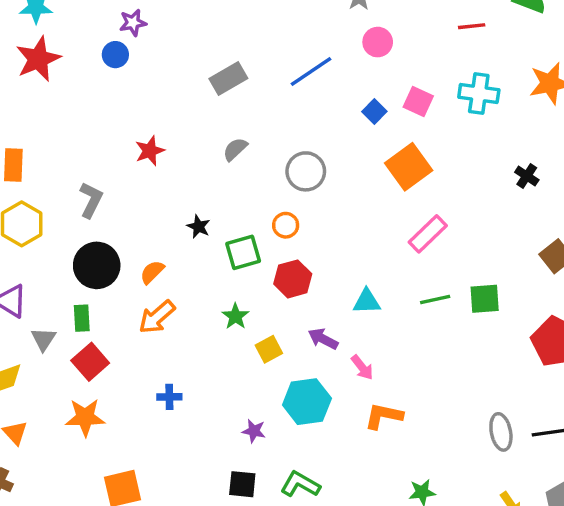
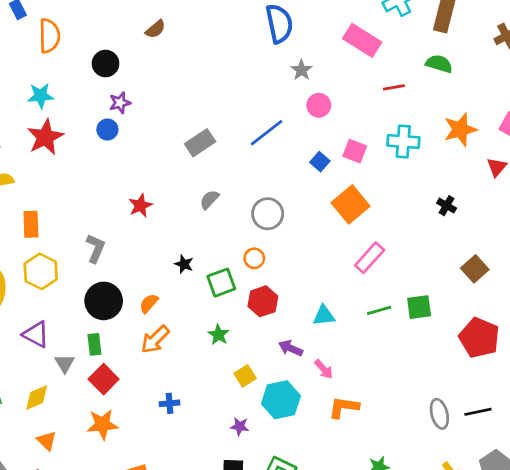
yellow square: (269, 349) -> (245, 376), moved

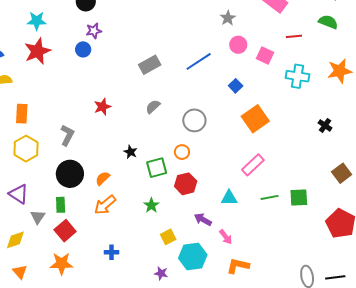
pink square: (355, 151) -> (265, 56), moved
pink rectangle: (370, 258) -> (253, 165), moved

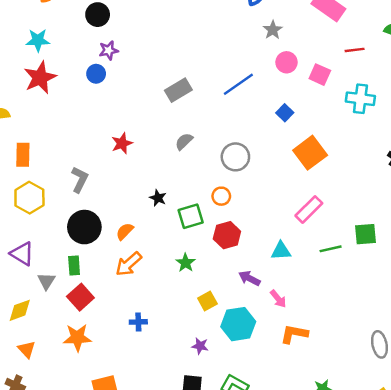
green square: (299, 198) -> (366, 234), moved

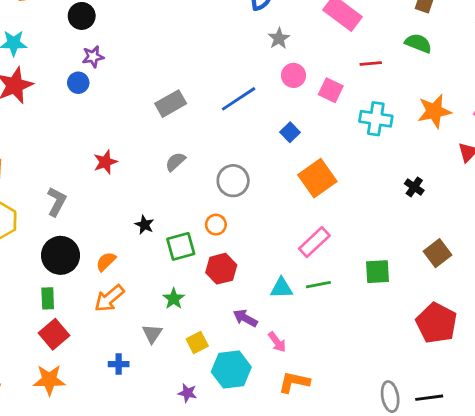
green line: (331, 249) -> (318, 285), moved
gray triangle: (46, 281) -> (152, 334), moved

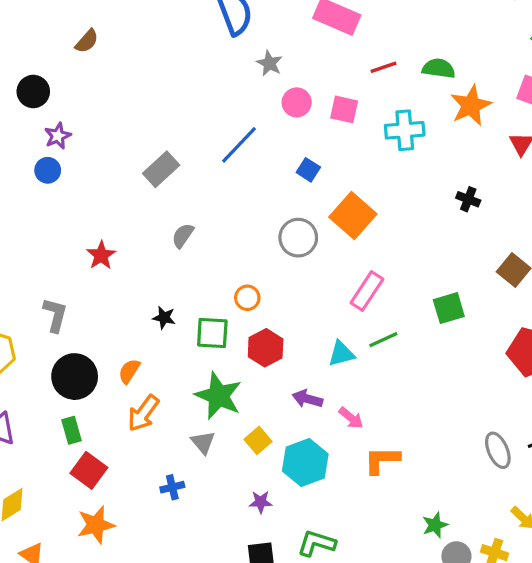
green semicircle: (418, 43) -> (439, 68), moved
gray circle: (233, 181) -> (298, 238), moved
green square: (181, 246) -> (212, 333), turned 32
green star: (174, 299) -> (218, 396), size x1.8

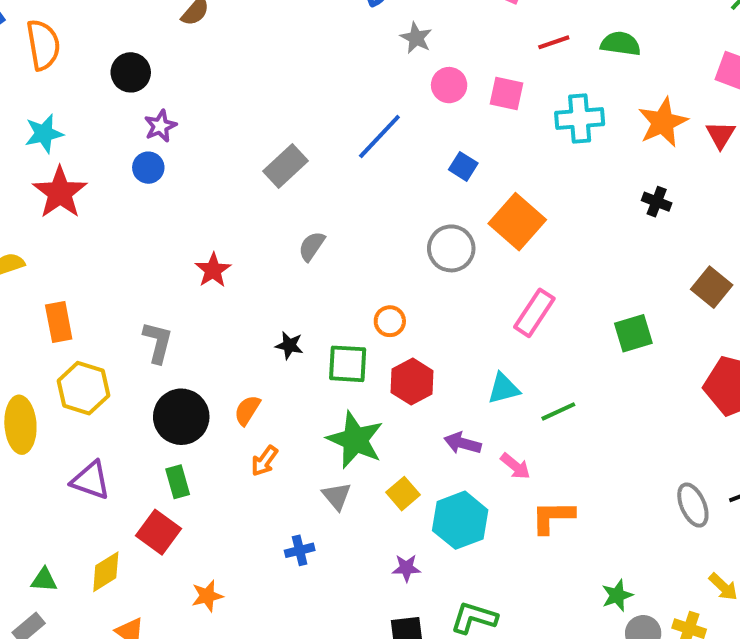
orange star: (471, 105) -> (663, 122), moved
green line: (383, 340) -> (558, 411), moved
orange arrow: (143, 413) -> (264, 461), size x0.7
red square: (89, 470) -> (158, 532), moved
orange star: (96, 525) -> (207, 596), size x0.7

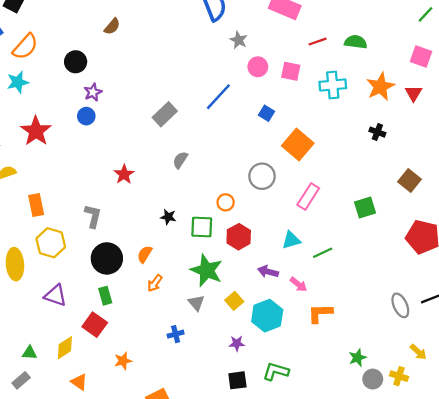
orange semicircle: (43, 45) -> (25, 47), turned 52
cyan star: (44, 134) -> (18, 82), moved
gray circle: (451, 248) -> (262, 176), moved

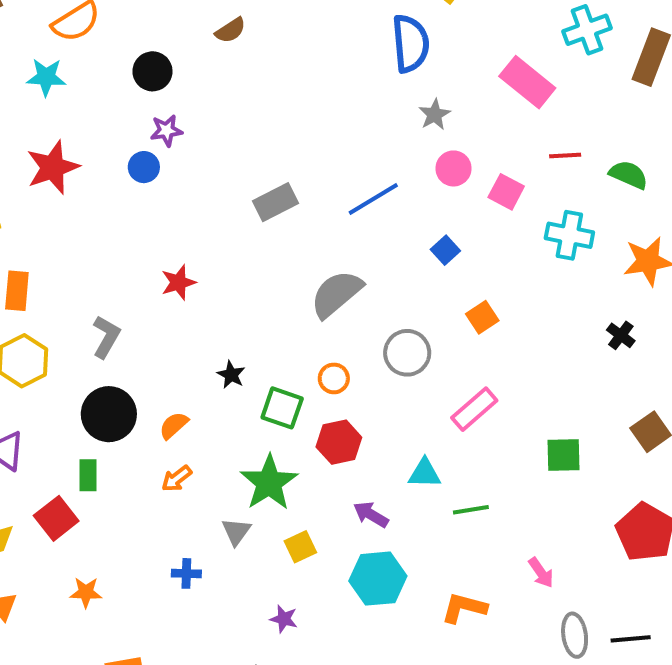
orange square: (298, 144) -> (482, 317), size x0.6
gray semicircle: (180, 160) -> (336, 294), moved, size x1.8
pink arrow: (298, 284) -> (541, 573), moved
orange L-shape: (320, 313) -> (464, 608), moved
cyan hexagon: (267, 316) -> (378, 579), moved

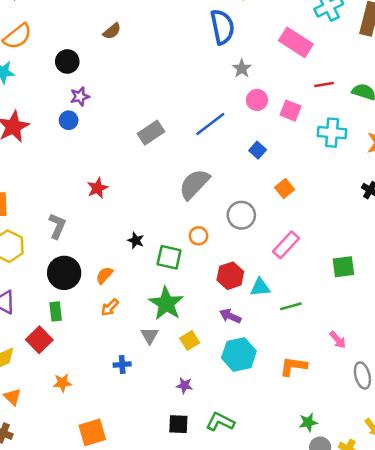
red hexagon: (339, 442) -> (230, 276), moved

